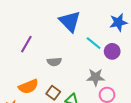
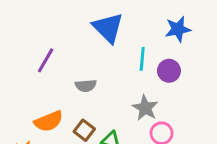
cyan line: (94, 43) -> (142, 59), turned 56
gray star: (96, 77) -> (145, 108), turned 30

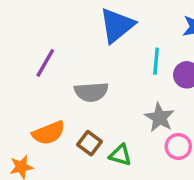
blue triangle: (108, 28) -> (117, 25), turned 36
gray semicircle: (86, 86) -> (91, 92), size x1.4

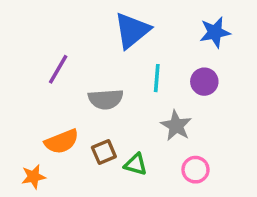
cyan line: (156, 61) -> (157, 78), moved
brown square: (90, 143) -> (104, 152), turned 30
pink circle: (178, 147) -> (195, 170), moved

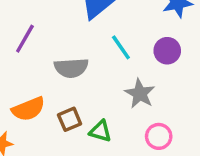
cyan line: (157, 78) -> (121, 47), turned -40

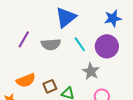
purple circle: (167, 51) -> (107, 46), size x1.5
gray semicircle: (71, 68) -> (51, 44), moved

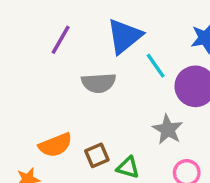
purple line: (24, 39) -> (61, 40), moved
cyan line: (80, 44) -> (156, 66), moved

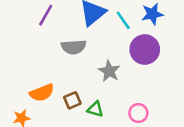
cyan line: (156, 66) -> (123, 20), moved
gray star: (168, 130) -> (109, 71), moved

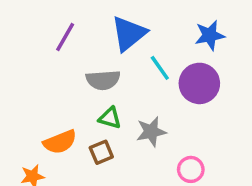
cyan line: (123, 20) -> (160, 68), moved
gray star: (109, 71) -> (151, 132), moved, turned 30
green triangle: (95, 109) -> (110, 118), moved

